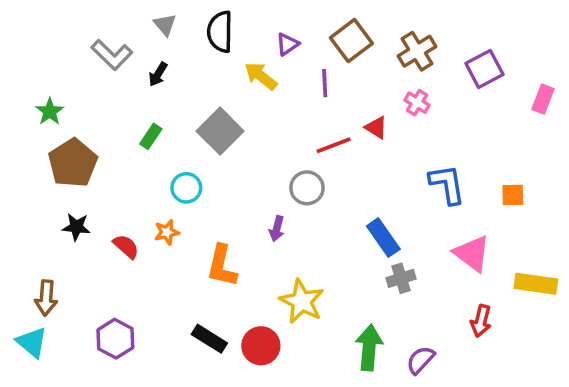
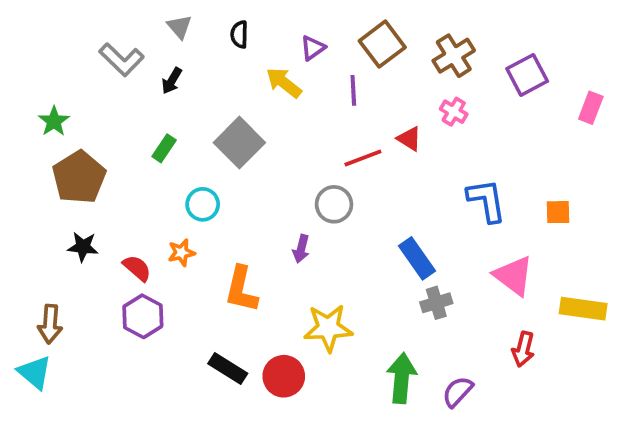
black semicircle: (220, 32) -> (239, 34), size x0.6
yellow star: (302, 301) -> (328, 328), turned -30
purple hexagon: (115, 339) -> (143, 316), moved

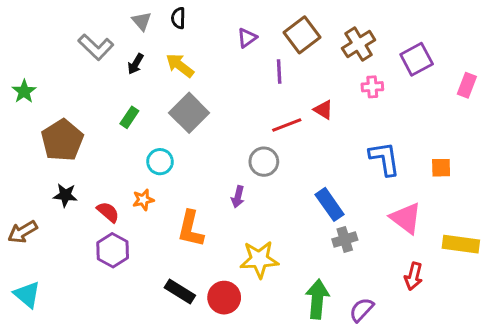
black semicircle: (239, 34) -> (178, 18), moved
yellow arrow: (284, 83) -> (180, 65), moved
pink cross: (454, 112) -> (372, 87), moved, turned -35
green star: (54, 121) -> (24, 91), moved
brown arrow: (50, 324) -> (23, 232), moved, turned 56

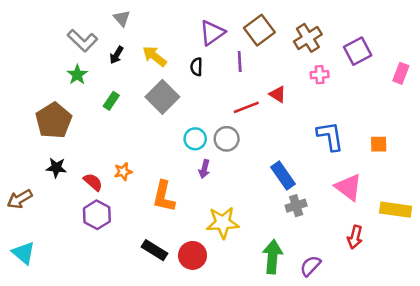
black semicircle: (178, 18) -> (196, 67), moved
purple triangle: (247, 38) -> (212, 33), size x1.5
green star: (24, 91) -> (77, 75), moved
cyan circle: (160, 162) -> (195, 139), moved

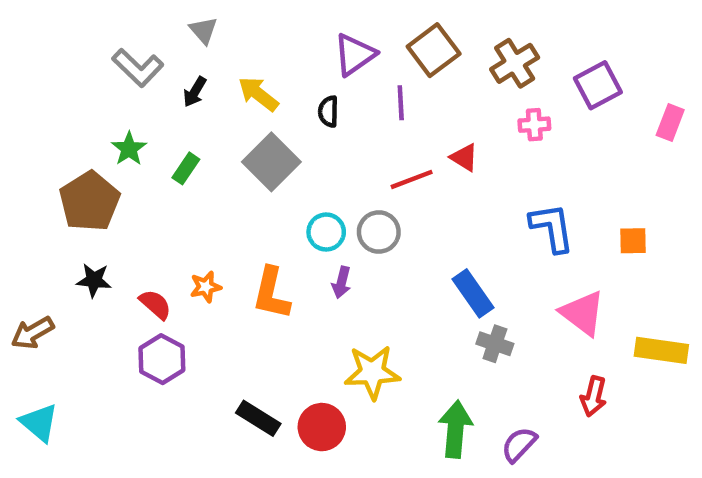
green star: (77, 75) -> (129, 149), moved
orange L-shape: (164, 196) -> (271, 293), moved
gray cross: (296, 206) -> (495, 344), turned 36

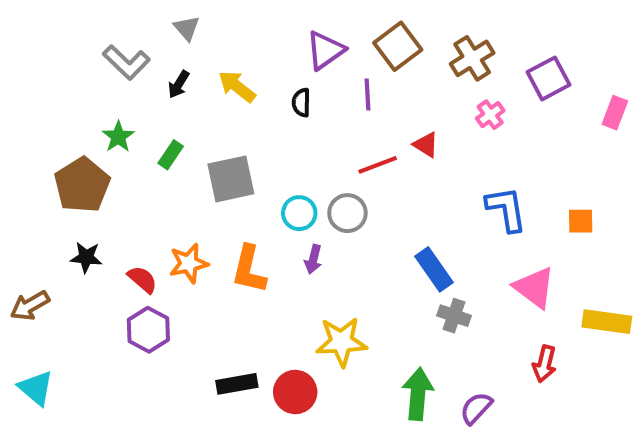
pink cross: (534, 125) -> (490, 115), turned -32
gray square: (271, 162) -> (231, 179), moved, turned 33
orange star: (206, 287) -> (189, 263), size x1.4
black rectangle: (258, 418) -> (237, 384), turned -42

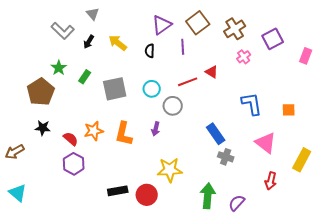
cyan circle: (299, 213) -> (152, 89), moved
yellow rectangle: (607, 322) -> (302, 160), turned -70

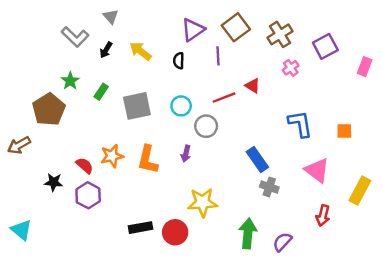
black star: (43, 128) -> (54, 182), moved
brown arrow: (15, 152) -> (19, 145), moved

